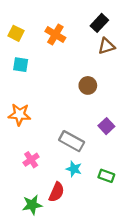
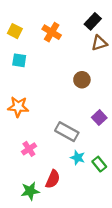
cyan star: (74, 169) -> (78, 158), moved
green rectangle: (106, 176) -> (99, 164), turned 32

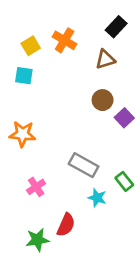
yellow square: (15, 31) -> (31, 46), moved, turned 32
brown triangle: (99, 43) -> (105, 59), moved
purple square: (99, 118) -> (124, 118), moved
green rectangle: (99, 164) -> (124, 181), moved

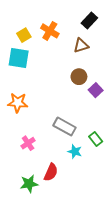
cyan square: (24, 76) -> (19, 58), size x1.5

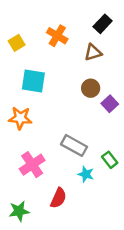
yellow square: (24, 35) -> (17, 43), moved
cyan square: (19, 58) -> (33, 81), moved
pink cross: (28, 143) -> (32, 165), size x1.5
green star: (29, 184) -> (19, 211), moved

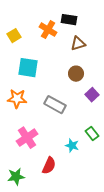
black rectangle: (103, 24) -> (69, 20), moved, turned 56
purple square: (110, 104) -> (92, 95), moved
gray rectangle: (74, 145) -> (55, 105), moved

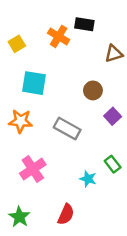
brown triangle: (78, 44) -> (114, 54), moved
red semicircle: (49, 166) -> (66, 214), moved
green star: (16, 177) -> (19, 217), turned -30

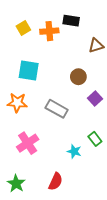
orange cross: (59, 36) -> (49, 31), turned -36
yellow square: (17, 44) -> (23, 28), moved

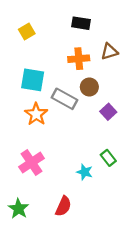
orange cross: (49, 31) -> (79, 59), moved
orange star: (17, 103) -> (36, 114), moved, turned 30
gray rectangle: (57, 109) -> (65, 99), moved

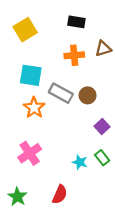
yellow square: (27, 32) -> (25, 30), size x1.5
brown circle: (89, 87) -> (88, 95), moved
purple square: (108, 112) -> (102, 127), moved
green rectangle: (108, 158) -> (102, 158), moved

